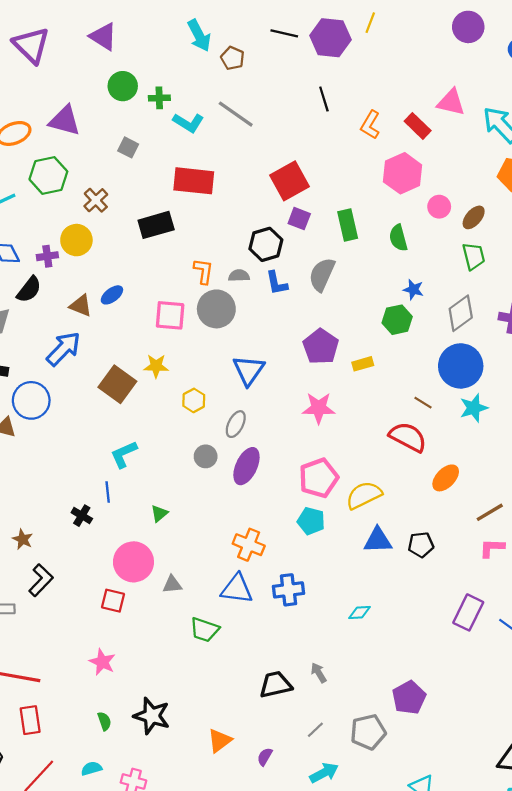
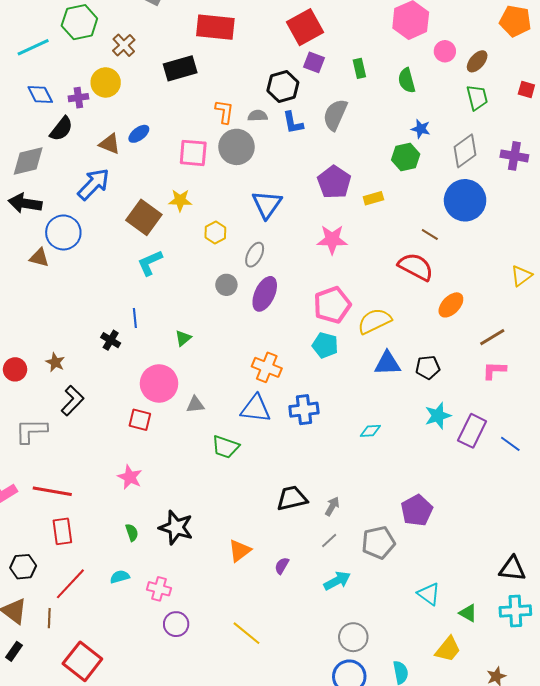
green rectangle: (348, 225) -> (359, 68), size x0.7
cyan star: (474, 408) -> (438, 416), moved
cyan L-shape: (124, 454) -> (150, 263), moved
gray arrow: (319, 673) -> (332, 506), moved, turned 60

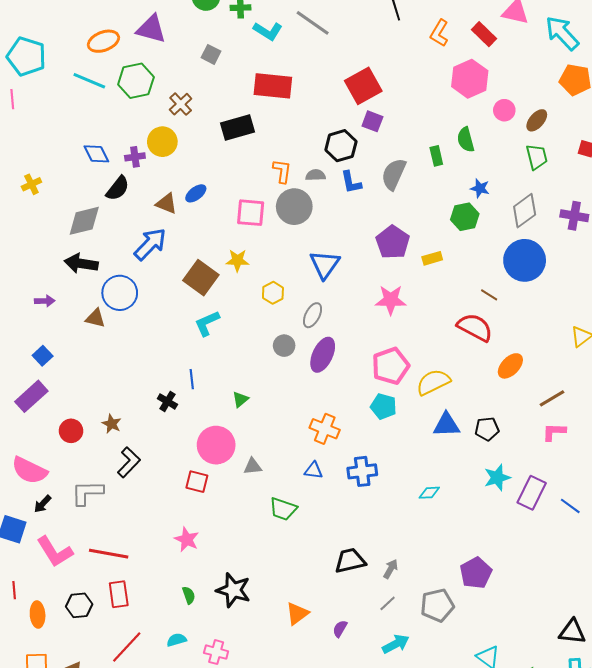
cyan line: (33, 47) -> (89, 81), moved, turned 48
green rectangle: (359, 68) -> (436, 156), moved
blue triangle: (256, 409) -> (314, 470), size x0.6
black hexagon: (23, 567) -> (79, 605), moved

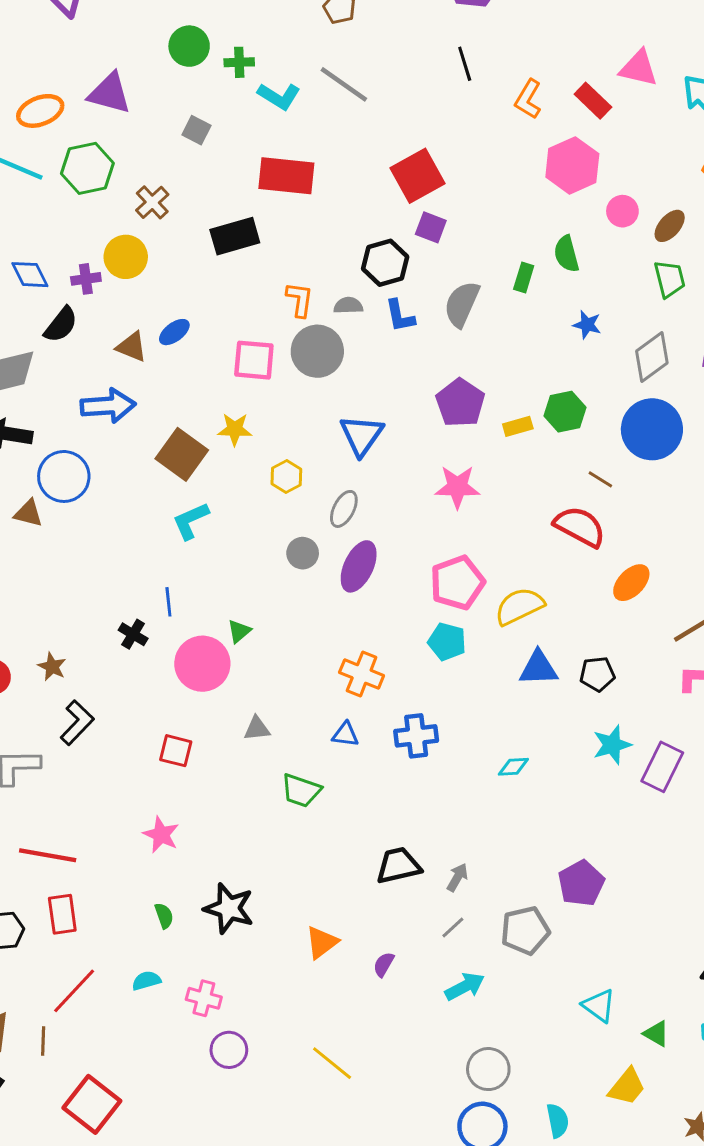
green rectangle: (436, 156) -> (524, 277), turned 30
green hexagon: (465, 217) -> (565, 412), moved
blue arrow: (150, 244) -> (108, 406), turned 42
pink circle: (216, 445) -> (202, 664), moved

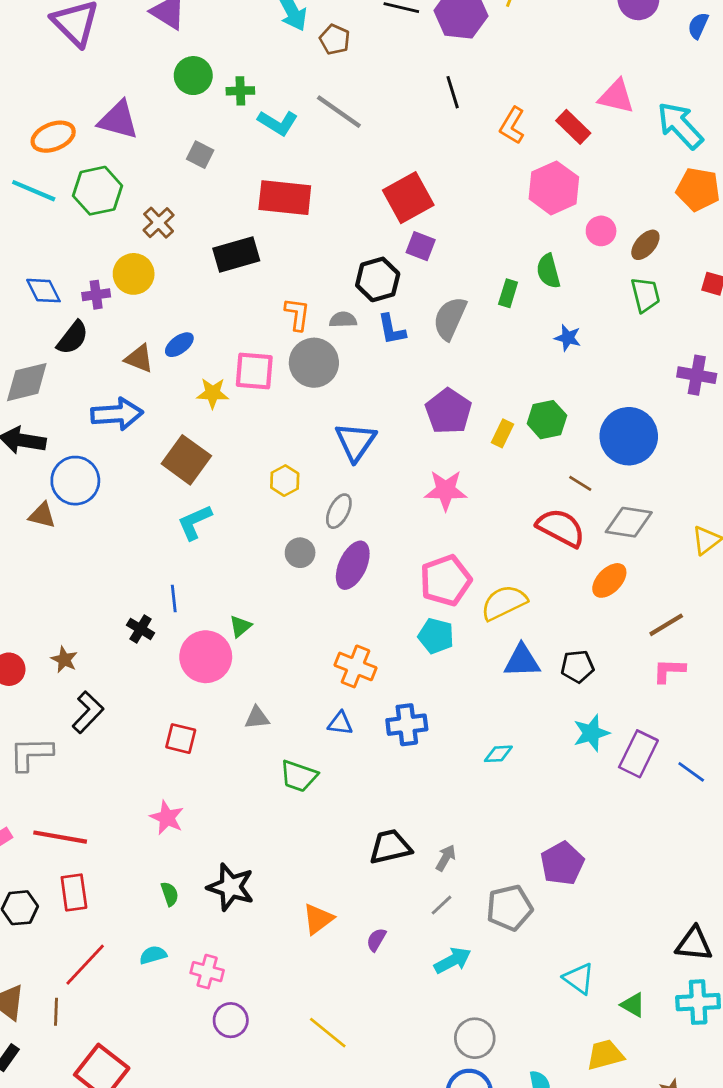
gray diamond: (652, 357) -> (629, 522), moved, turned 45
yellow rectangle: (518, 426) -> (503, 433), turned -48
yellow star: (235, 429) -> (213, 393), moved
yellow trapezoid: (627, 1087) -> (605, 1055), turned -144

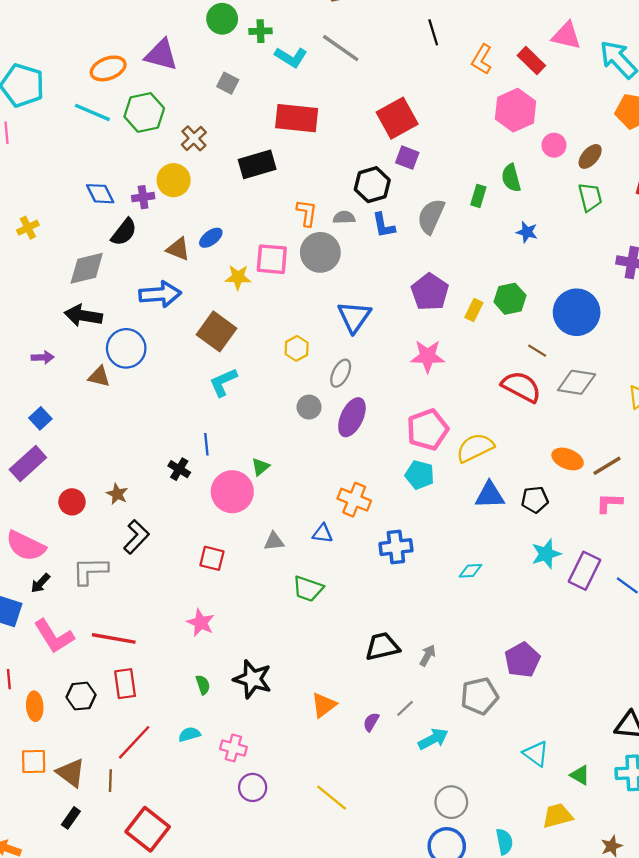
orange ellipse: (609, 580) -> (568, 459), moved, turned 68
blue triangle: (340, 723) -> (323, 533), moved
gray line: (442, 905) -> (405, 708), moved

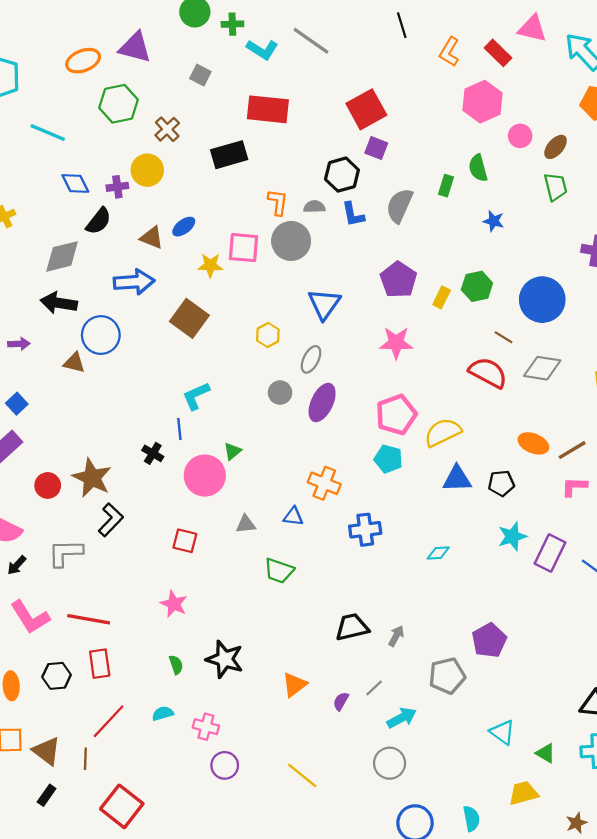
cyan line: (92, 112) -> (48, 133), moved
cyan L-shape: (223, 382) -> (196, 396), moved
brown star: (117, 494) -> (92, 478), size x1.8
gray circle: (451, 802) -> (390, 763), moved

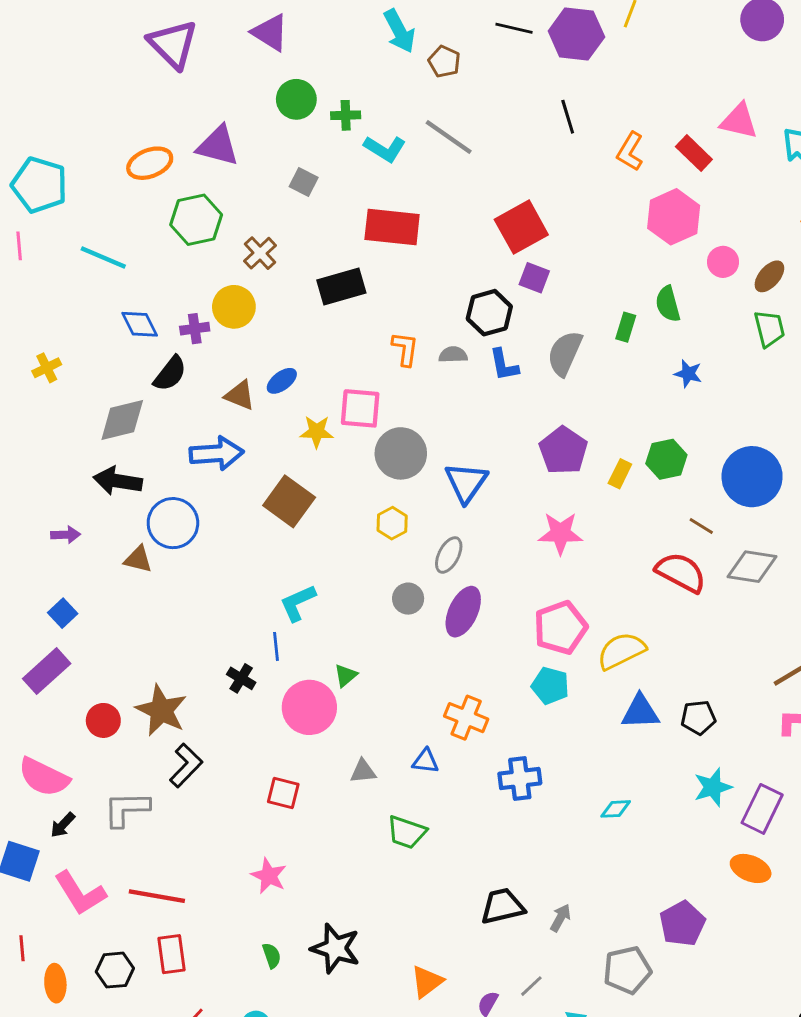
gray circle: (291, 241) -> (401, 453), moved
orange ellipse: (533, 443) -> (751, 868), moved

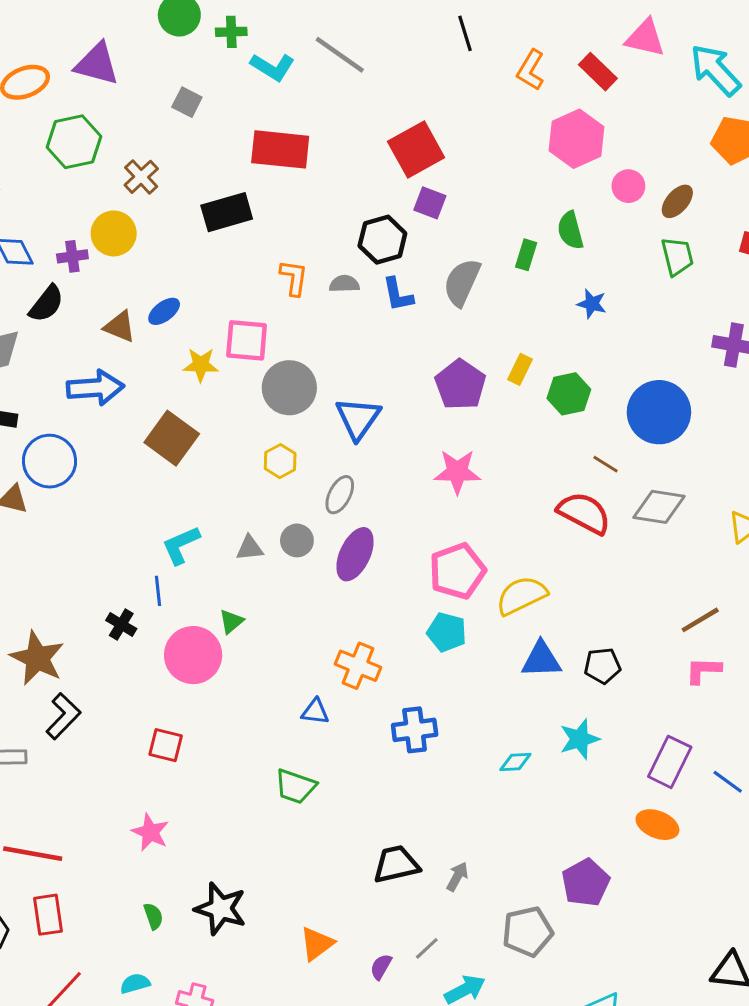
yellow rectangle: (620, 474) -> (520, 369), moved
gray triangle: (363, 771) -> (250, 548), moved
cyan star: (713, 787) -> (580, 739), moved

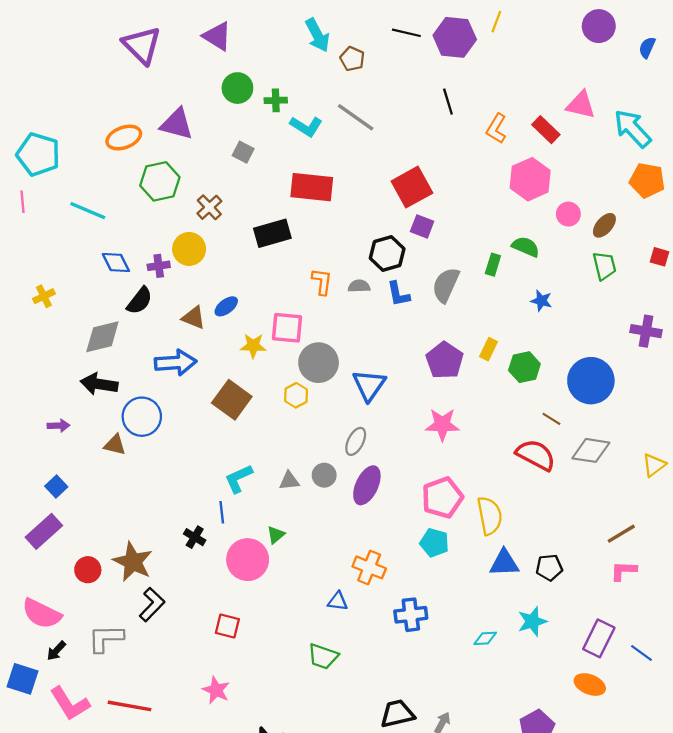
green semicircle: (570, 230) -> (526, 247), turned 128
yellow hexagon: (280, 461) -> (296, 395), moved
yellow semicircle: (521, 595) -> (490, 516), turned 105

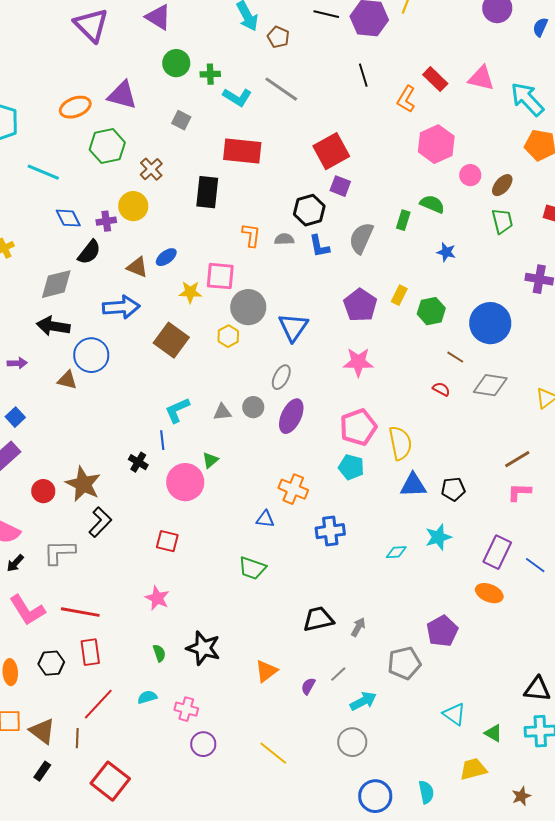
red rectangle: (546, 130) -> (435, 79), moved
black rectangle: (272, 233) -> (207, 192), turned -68
red semicircle: (536, 455) -> (441, 389), size x0.5

